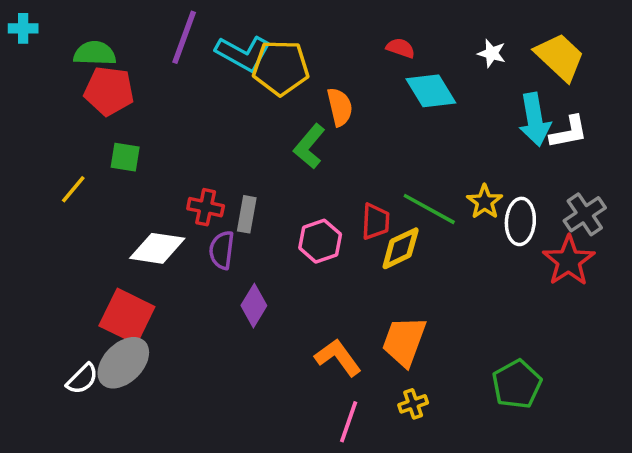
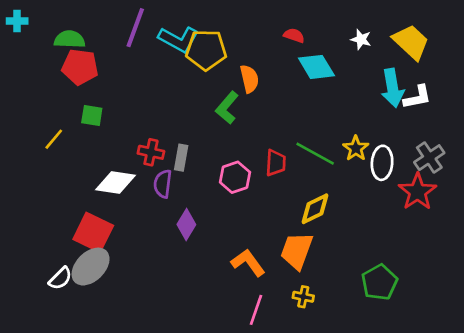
yellow diamond: (401, 248) -> (315, 209), moved
yellow cross: (413, 404) -> (303, 297), turned 30

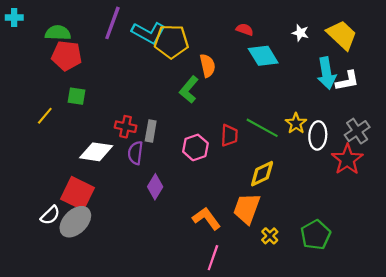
white semicircle: (60, 278) -> (50, 215), moved
yellow cross: (303, 297) -> (270, 236), moved, turned 35

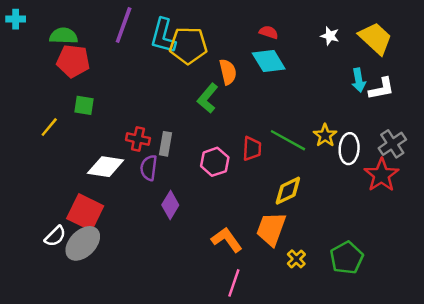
cyan L-shape: (149, 33) -> (163, 36), turned 76
cyan diamond: (263, 56) -> (269, 61), moved
cyan arrow: (327, 73) -> (359, 80), size x0.7

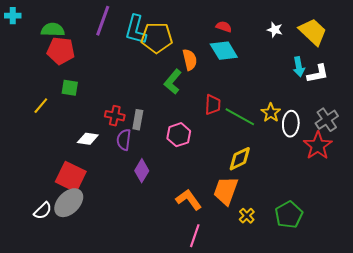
red trapezoid: (252, 149) -> (213, 105), moved
white diamond: (106, 167) -> (88, 139), size x0.7
white semicircle: (55, 236) -> (43, 211), moved

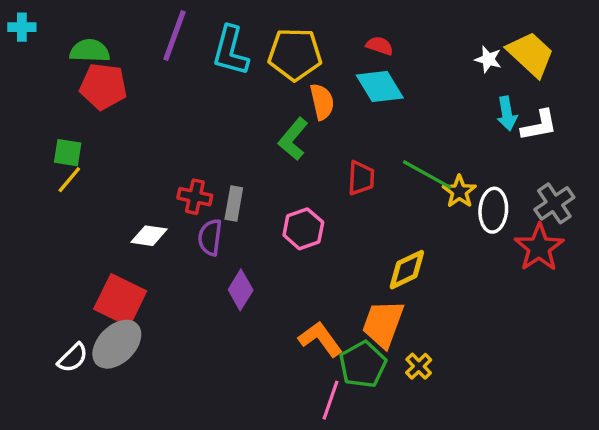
white star: (275, 30) -> (488, 59), moved
yellow pentagon: (157, 38) -> (295, 54), moved
green square: (70, 88) -> (68, 153), moved
green line: (240, 117) -> (427, 175), moved
green pentagon: (289, 215) -> (363, 365), moved

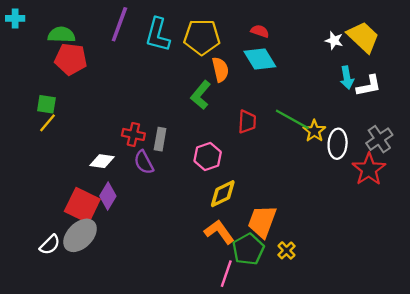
purple semicircle: (210, 237) -> (144, 162), turned -35
yellow diamond: (407, 270) -> (223, 194), moved
purple diamond: (241, 290) -> (108, 196), moved

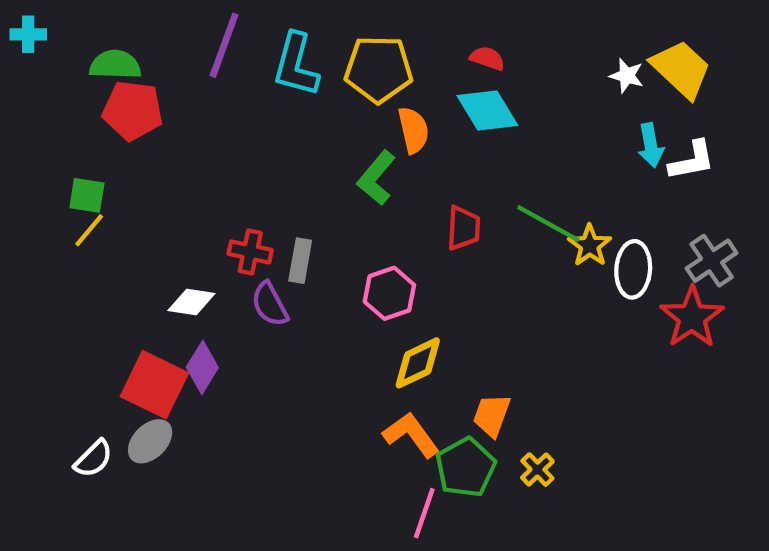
orange trapezoid: (262, 221) -> (492, 415), size x0.7
gray ellipse: (80, 235) -> (150, 441), size x0.7

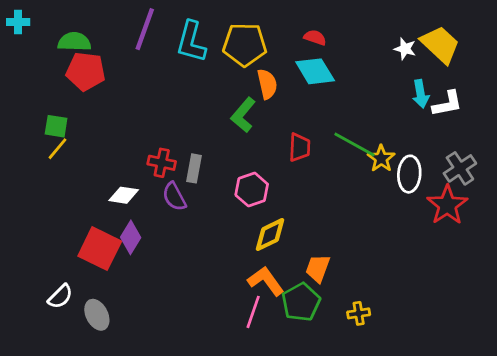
gray ellipse: (150, 441) -> (97, 315), moved, turned -72
yellow cross: (537, 470) -> (359, 313), moved, turned 35
pink line: (424, 513) -> (253, 312), moved

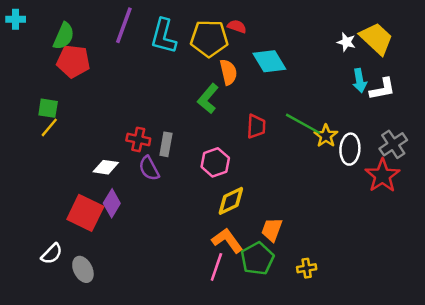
red semicircle: (315, 38) -> (237, 26), moved
green semicircle: (74, 42) -> (64, 36), turned 112

